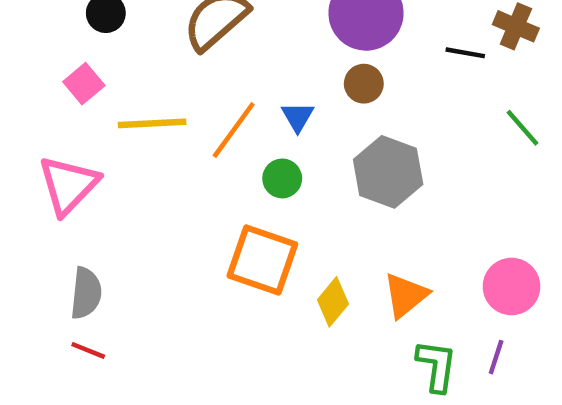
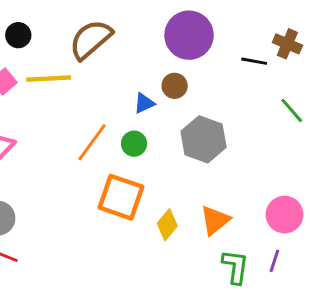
brown circle: (364, 84) -> (175, 86), moved
blue triangle: (298, 117) -> (144, 103), turned 35
yellow line: (152, 123) -> (49, 79), moved
orange line: (234, 130) -> (92, 142), moved

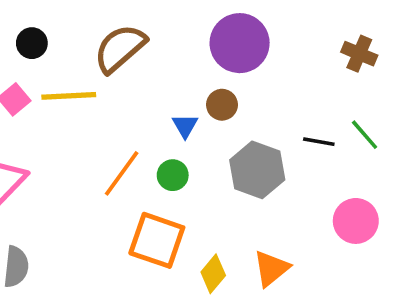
black line: (254, 61) -> (319, 142), moved
blue triangle: (144, 103) -> (185, 126), turned -35
pink circle: (285, 215) -> (356, 221), moved

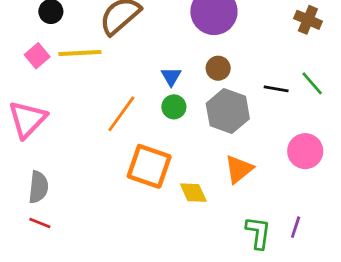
brown circle: (222, 105) -> (218, 68), moved
green circle: (173, 175) -> (174, 107), moved
orange triangle: (271, 268) -> (239, 169), moved
yellow diamond: (213, 274) -> (193, 193), turned -64

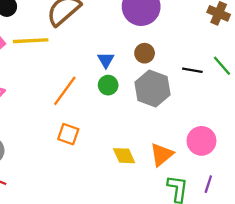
pink circle: (305, 151) -> (201, 141), moved
orange square: (149, 166) -> (68, 134), moved, size x0.6
orange triangle: (239, 169) -> (162, 155), moved

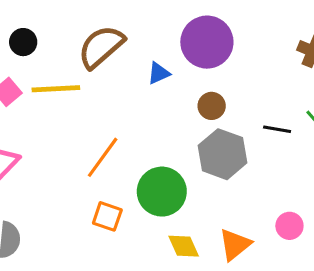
blue triangle: (106, 60) -> (159, 73), moved, turned 36
green circle: (108, 85) -> (162, 192), moved, size x1.8
pink circle: (201, 141) -> (289, 226), size x0.7

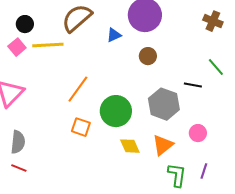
black circle: (23, 42) -> (25, 24), moved
black line: (277, 129) -> (193, 85), moved
gray hexagon: (223, 154) -> (164, 104), moved

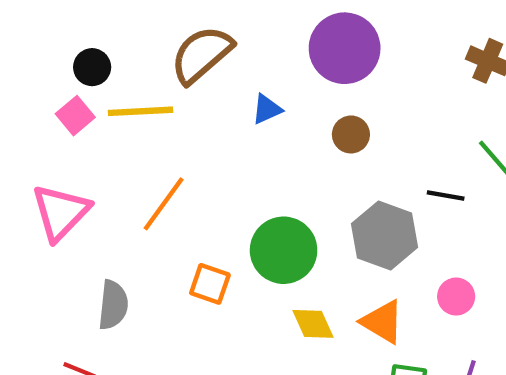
blue triangle: (114, 35) -> (267, 109), moved
orange line: (78, 89) -> (164, 204), moved
gray semicircle: (18, 142) -> (113, 305), moved
orange triangle: (163, 145) -> (382, 322), turned -50

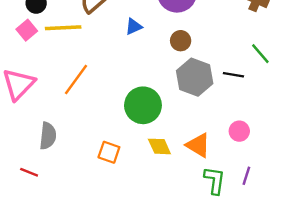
gray hexagon: (385, 235) -> (195, 77), moved
orange square: (210, 284) -> (109, 152), moved

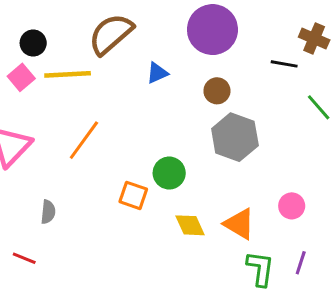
black line: (233, 75) -> (284, 64), moved
green circle: (143, 105) -> (169, 173), size x0.7
gray semicircle: (48, 136) -> (48, 212), size x0.7
orange square: (109, 152) -> (133, 195), moved

